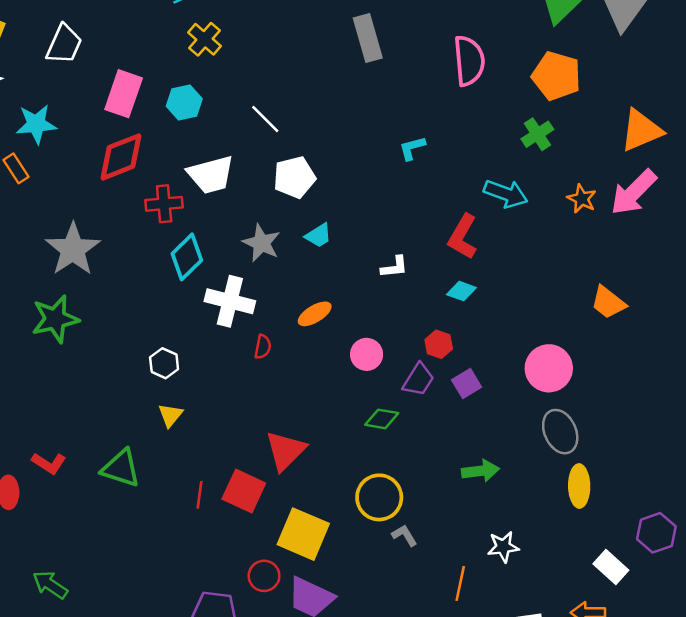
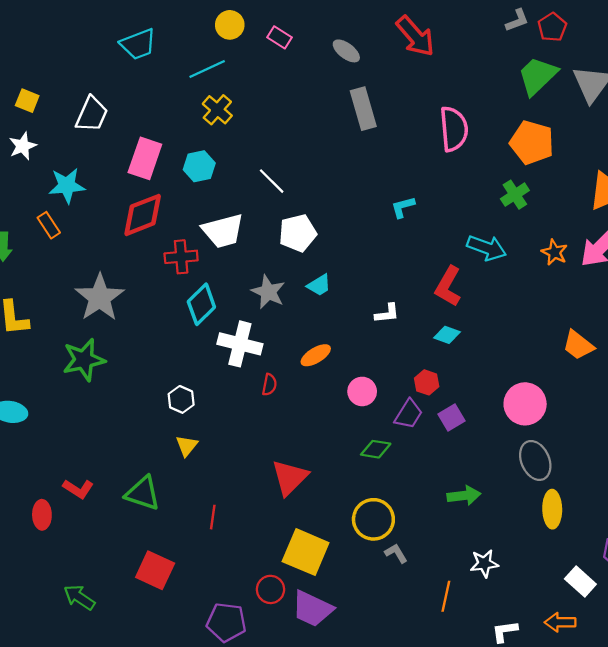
red square: (244, 491) -> (155, 570), moved

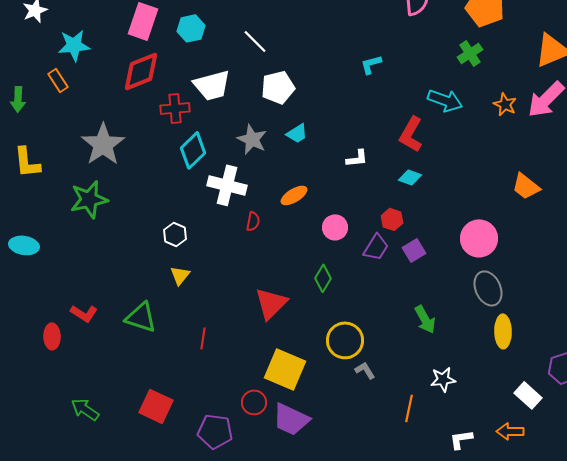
green diamond: (376, 449) -> (323, 278), moved, turned -68
green arrow: (464, 496) -> (425, 319), turned 68
red square: (155, 570) -> (156, 406), moved

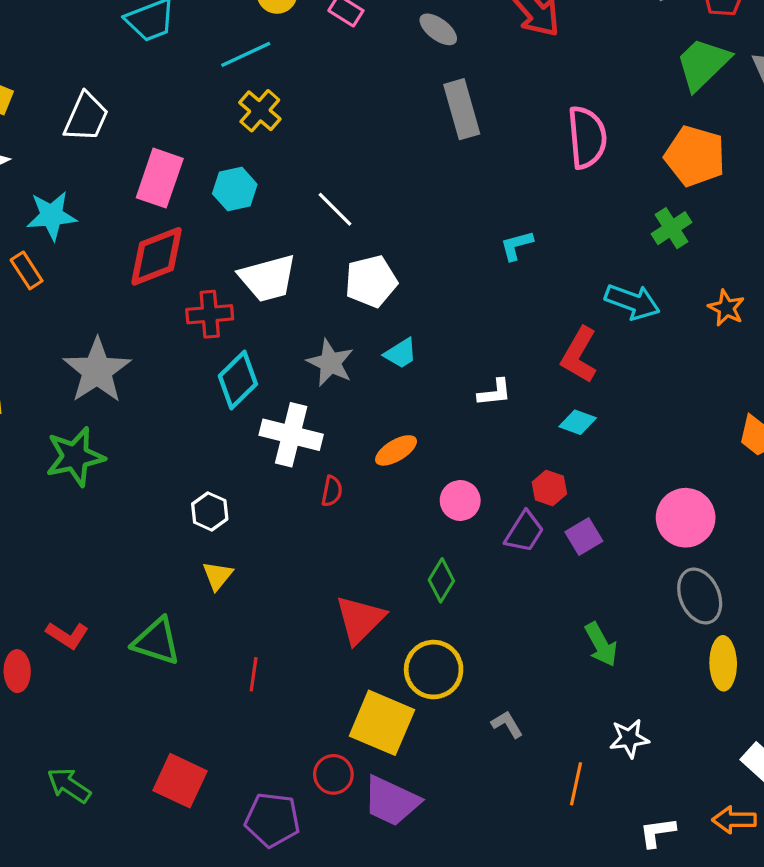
yellow circle: (345, 340) -> (434, 670), moved

